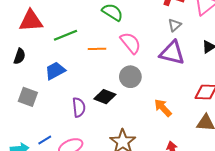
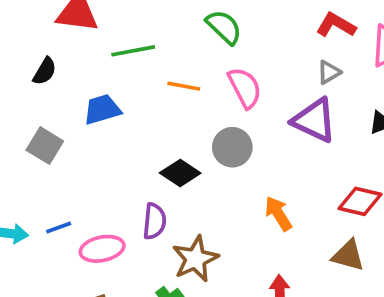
purple semicircle: (79, 107) -> (154, 221), moved

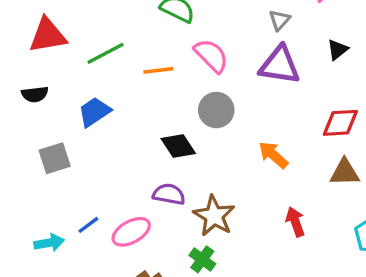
black semicircle: (45, 71) -> (35, 94), turned 70
gray square: (45, 146) -> (55, 158), turned -32
black diamond: (180, 173) -> (178, 146), turned 40
purple semicircle: (154, 221) -> (169, 194), turned -68

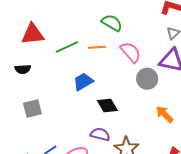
orange line: (158, 70) -> (97, 47), moved
gray circle: (216, 110) -> (147, 79), moved
blue trapezoid: (94, 112) -> (83, 82), moved

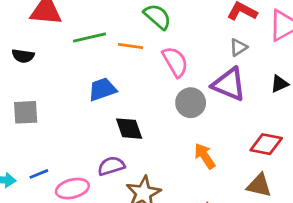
purple semicircle: (100, 134) -> (111, 166), turned -42

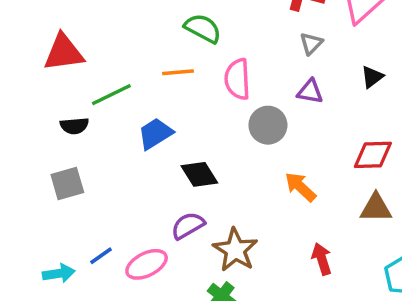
green line: (89, 38) -> (111, 95), moved
black semicircle: (23, 56) -> (74, 126), moved
pink semicircle: (175, 62) -> (237, 79), turned -140
purple triangle: (229, 84) -> (310, 92), size x0.6

